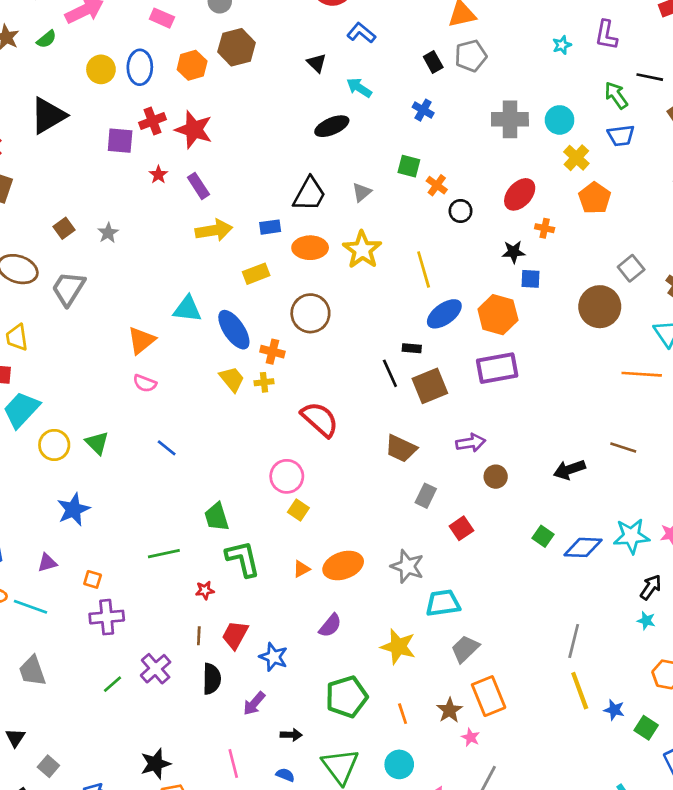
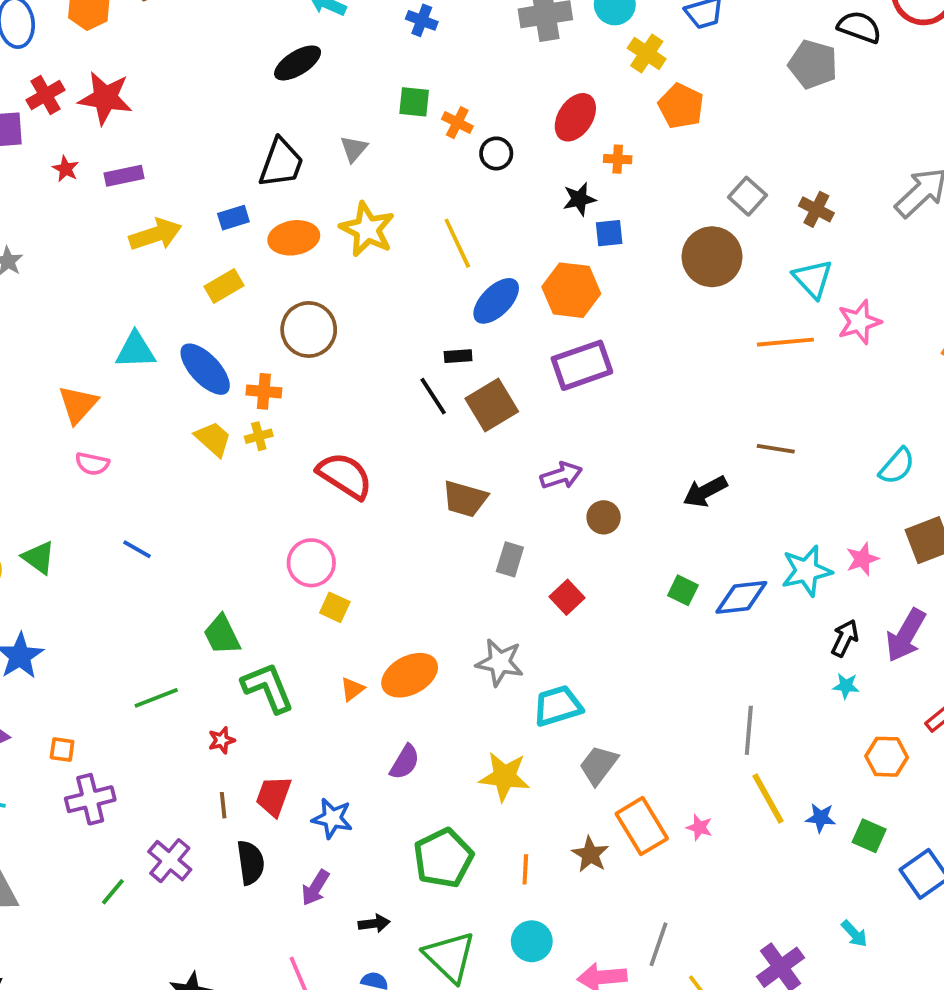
purple rectangle: (198, 186) -> (124, 176), turned -60
orange line: (403, 714) -> (525, 869), turned 30
pink star: (471, 737) -> (699, 827), moved

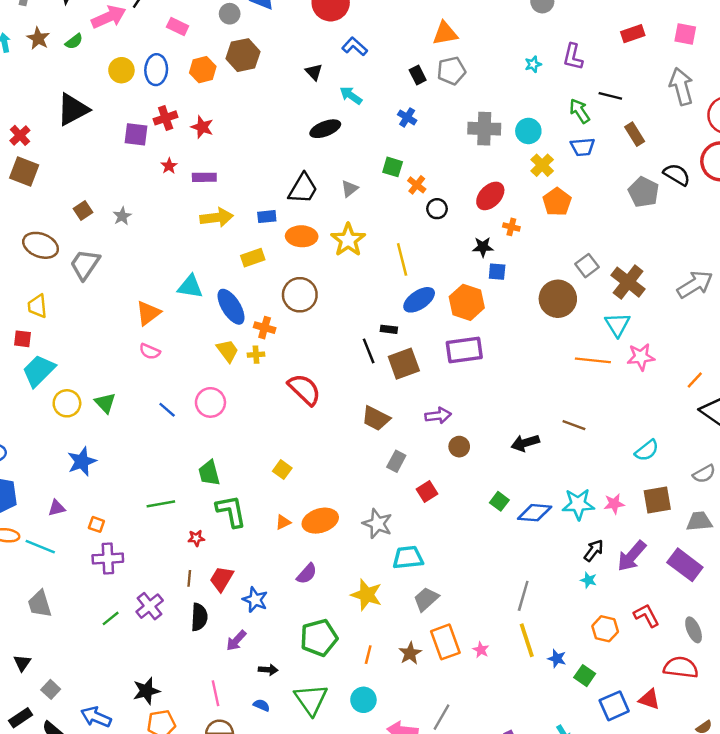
red star: (105, 98) -> (202, 127), size x0.7
brown cross: (816, 209) -> (628, 282), size x1.6
pink circle: (311, 563) -> (210, 402), moved

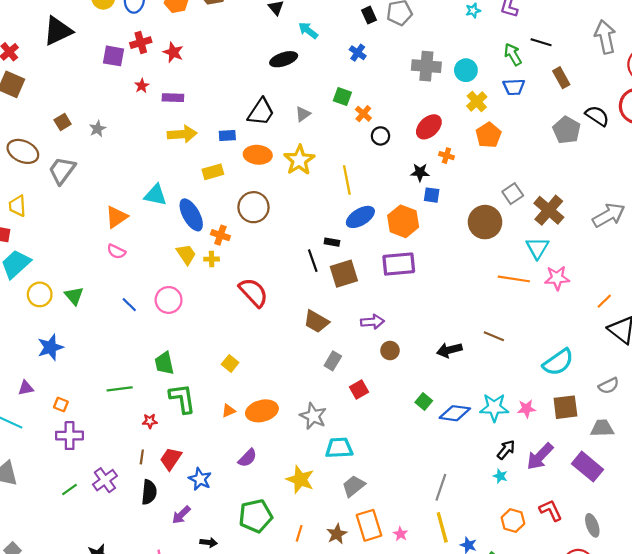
cyan semicircle: (647, 450) -> (558, 362), size x1.4

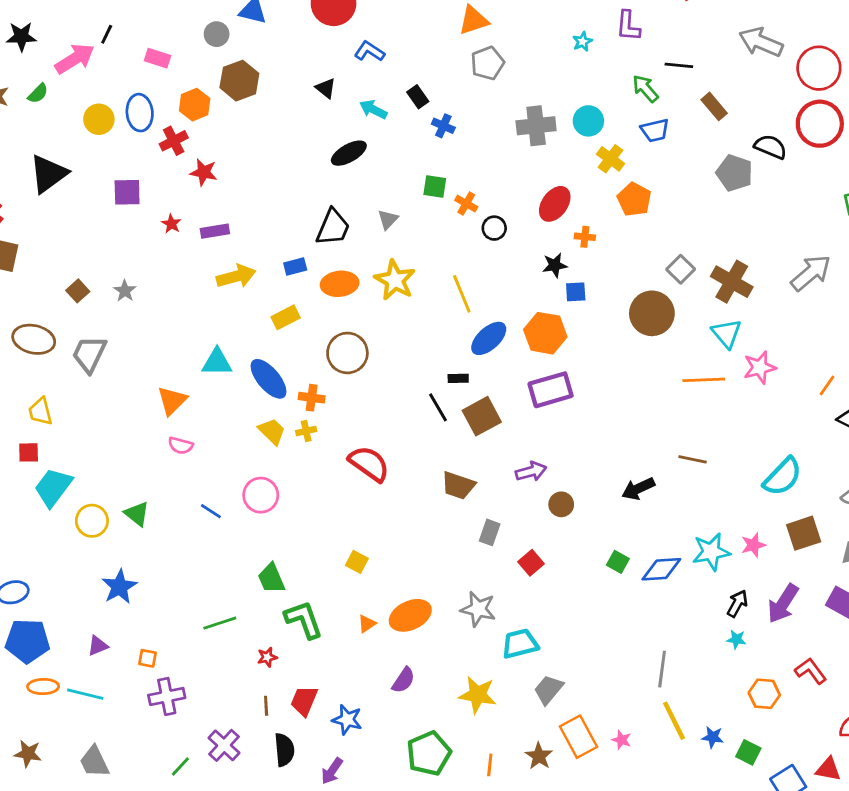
black rectangle: (369, 15) -> (418, 97), moved
gray arrow: (605, 37) -> (761, 42), turned -44
red cross: (141, 43) -> (174, 141), moved

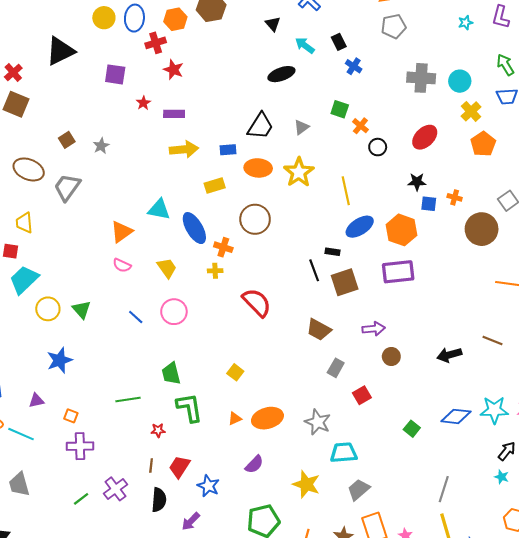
orange cross: (585, 237) -> (455, 197), moved
yellow trapezoid: (272, 431) -> (167, 268), moved
green square: (618, 562) -> (412, 429), moved

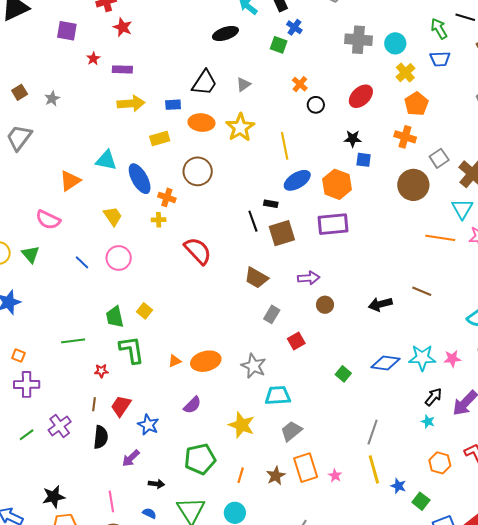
green square: (340, 109) -> (279, 45), moved
orange cross: (455, 197) -> (405, 137), moved, size x1.5
pink semicircle: (122, 265) -> (48, 220), moved, size x1.4
yellow square: (235, 372) -> (144, 311), moved

